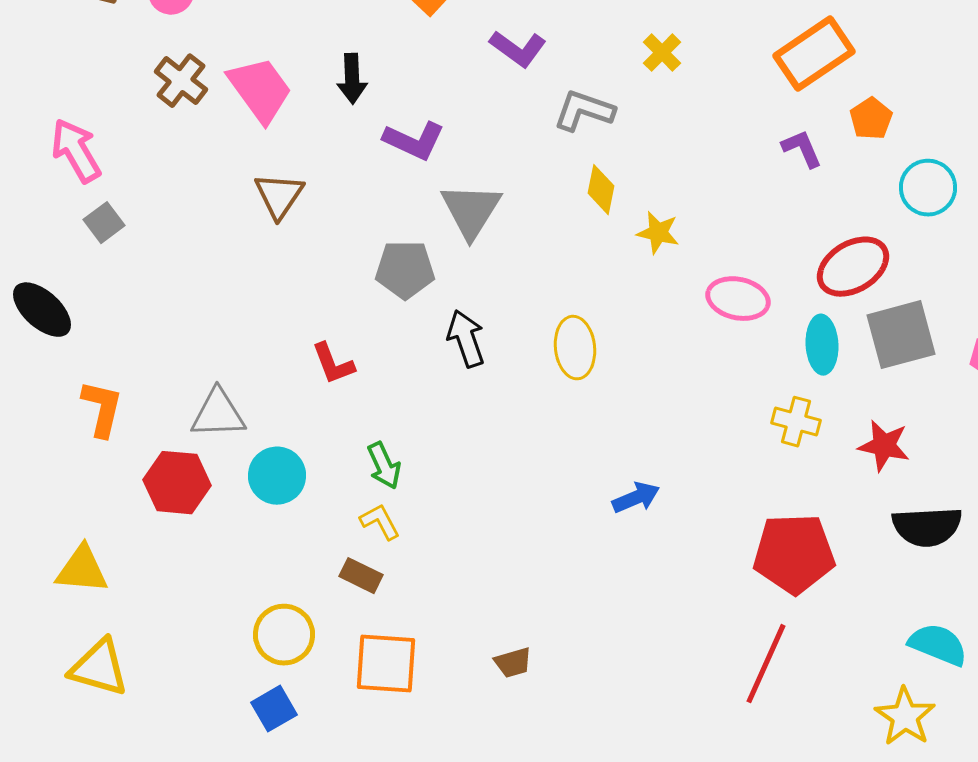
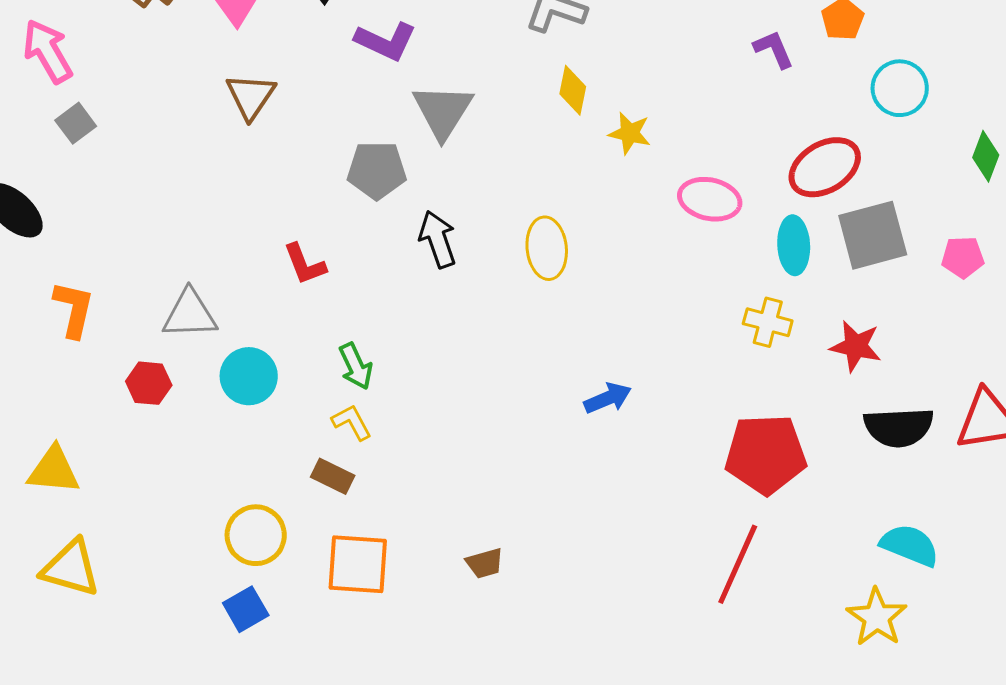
red hexagon: (177, 483) -> (149, 383), size x0.7

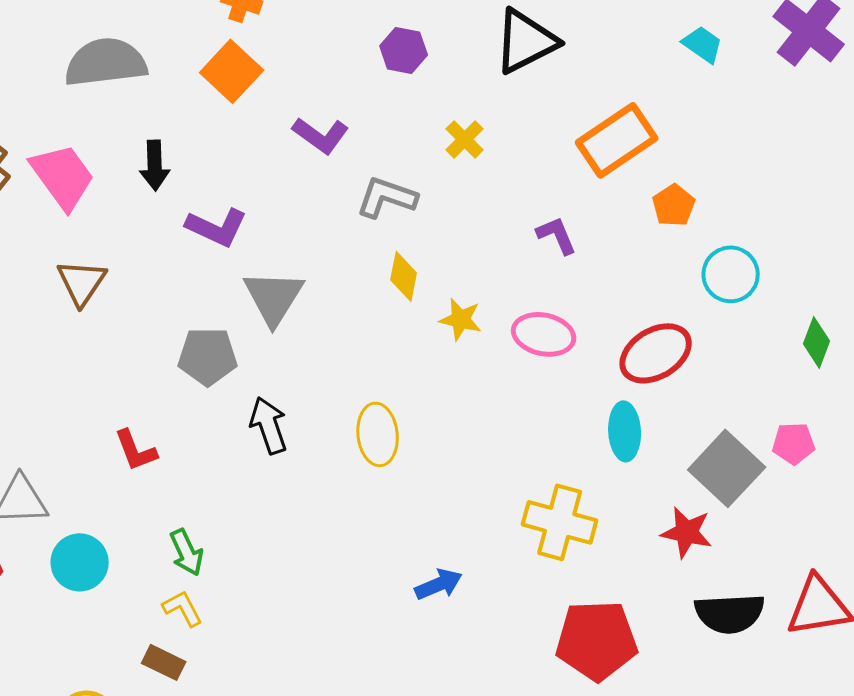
purple L-shape: (774, 49) -> (557, 235), moved
pink ellipse: (710, 199) -> (544, 334), moved
gray square: (873, 235) -> (727, 468), moved, turned -32
yellow cross: (768, 322) -> (560, 522), moved, size x1.5

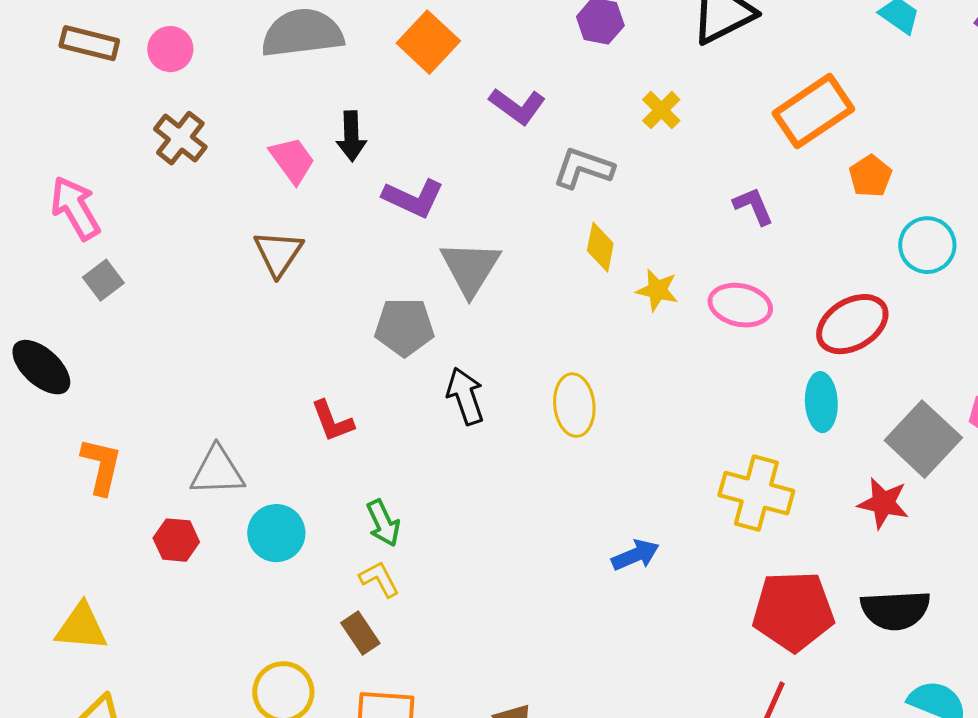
pink trapezoid: (63, 176) -> (292, 160), moved, size x0.7
black semicircle: (730, 613) -> (895, 610), moved
brown rectangle: (164, 662) -> (360, 633), turned 30

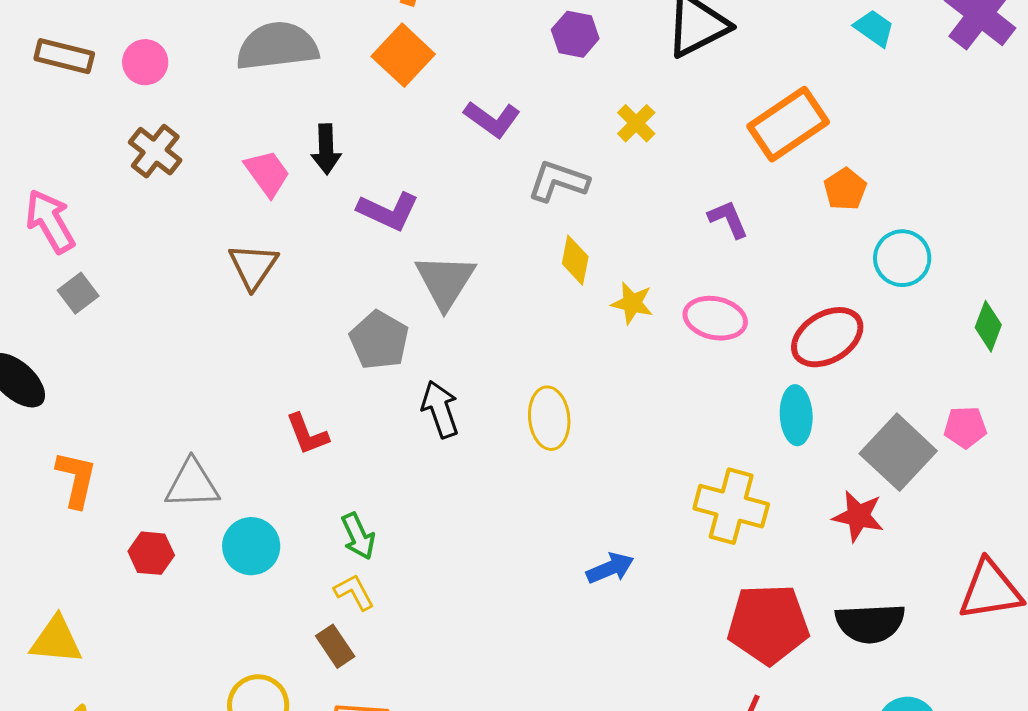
gray pentagon: (404, 327) -> (379, 340), turned 30

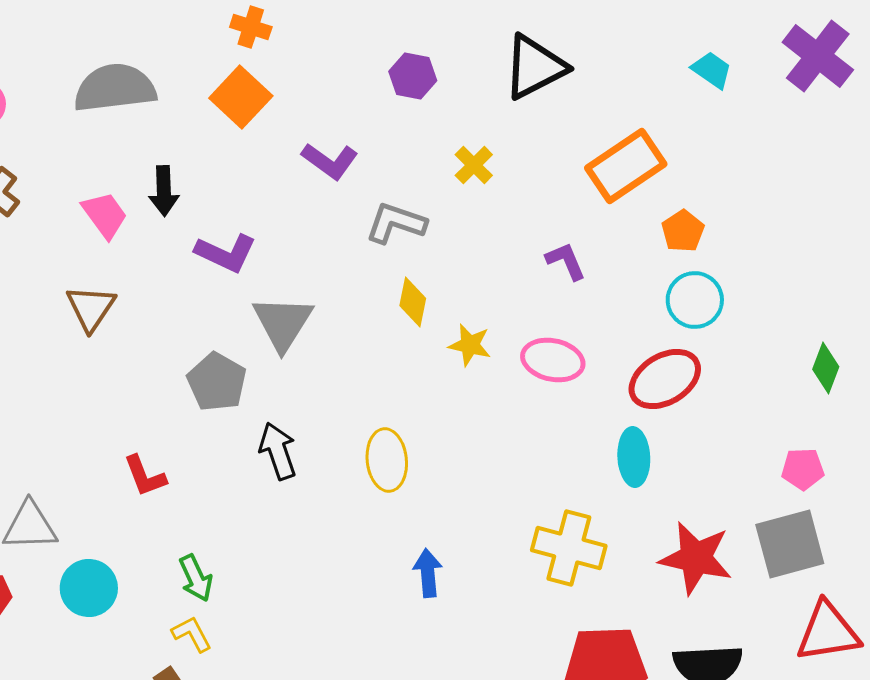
cyan circle: (902, 258) -> (695, 300), moved
gray square: (898, 452) -> (790, 544), moved, turned 32
red star: (858, 516) -> (696, 558), size x1.4
blue arrow: (610, 568) -> (428, 573), moved, turned -72

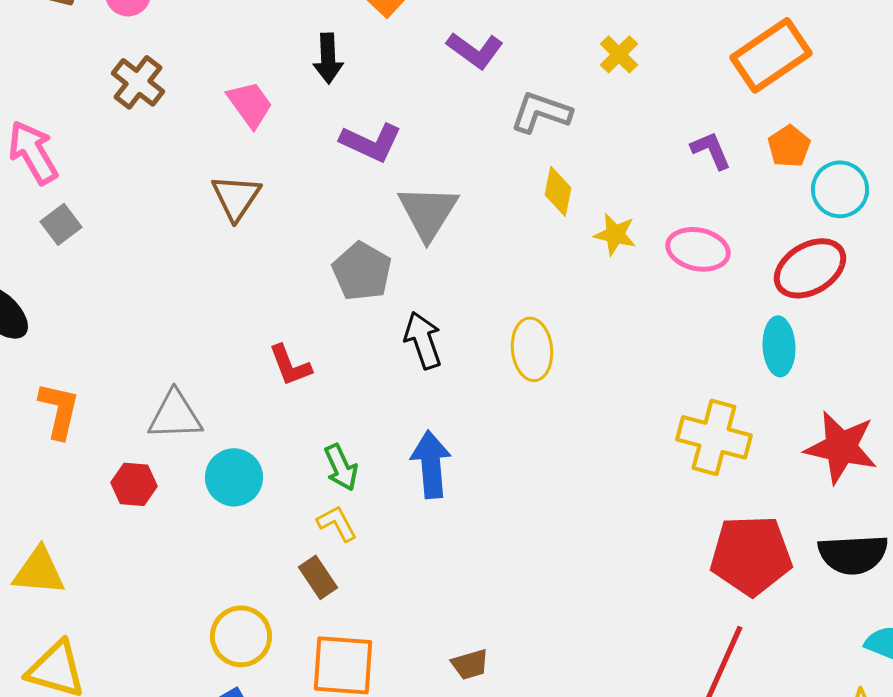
black arrow: (164, 191) -> (328, 58), moved
orange pentagon: (683, 231) -> (789, 146), moved
blue arrow: (428, 573) -> (431, 464), moved, size x1.4

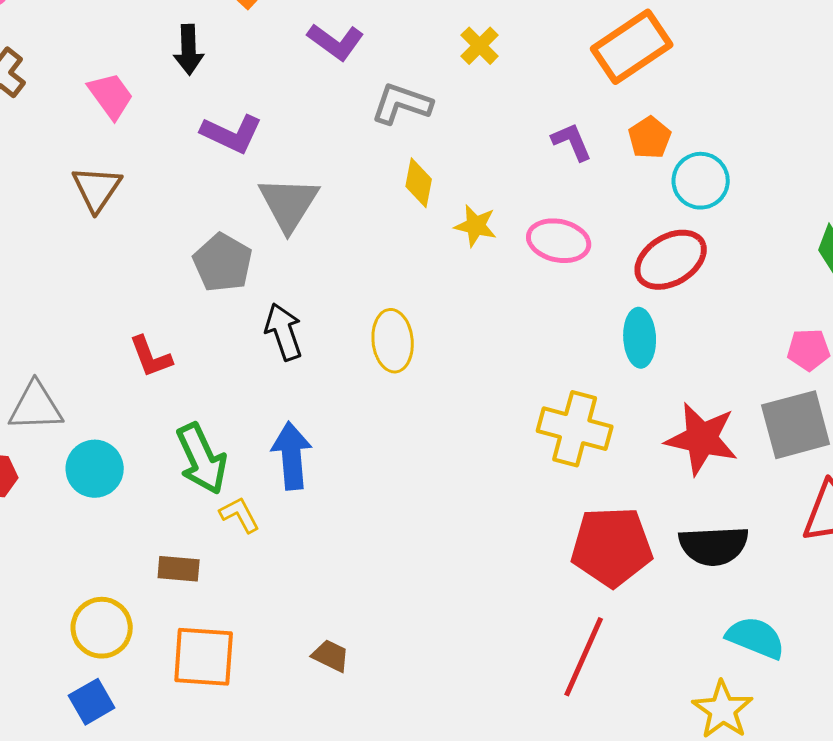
green arrow: (341, 467) -> (202, 459), size x1.5
yellow L-shape: (337, 523) -> (240, 515), moved
brown rectangle: (318, 577) -> (179, 569), turned -51
brown trapezoid: (470, 664) -> (331, 656), turned -138

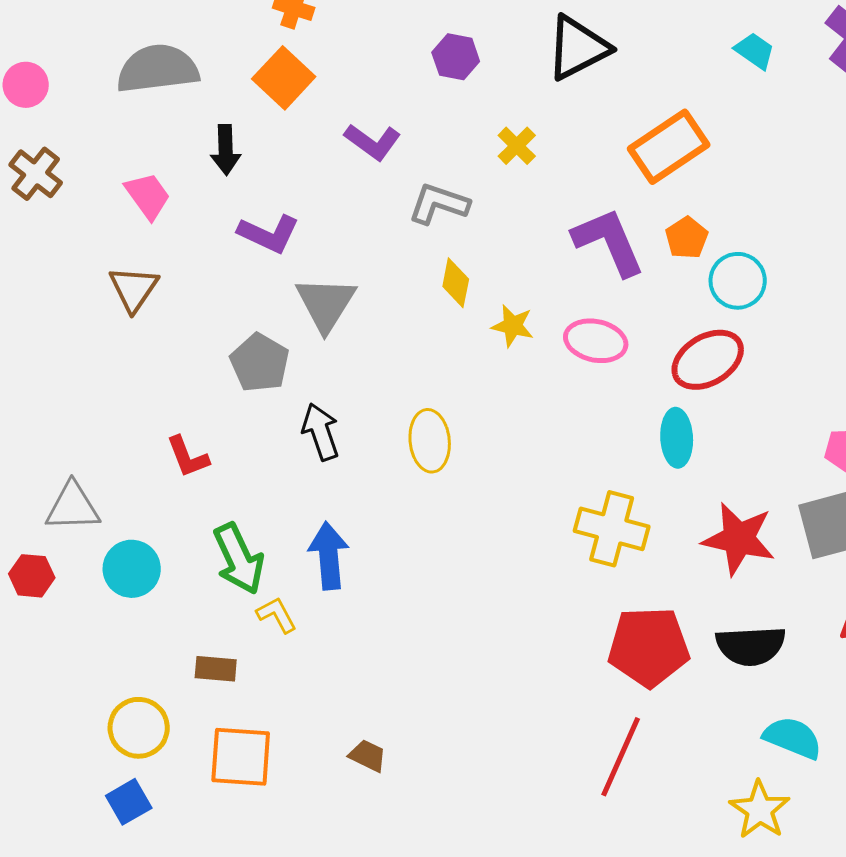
purple L-shape: (572, 142) -> (609, 242), size x1.8

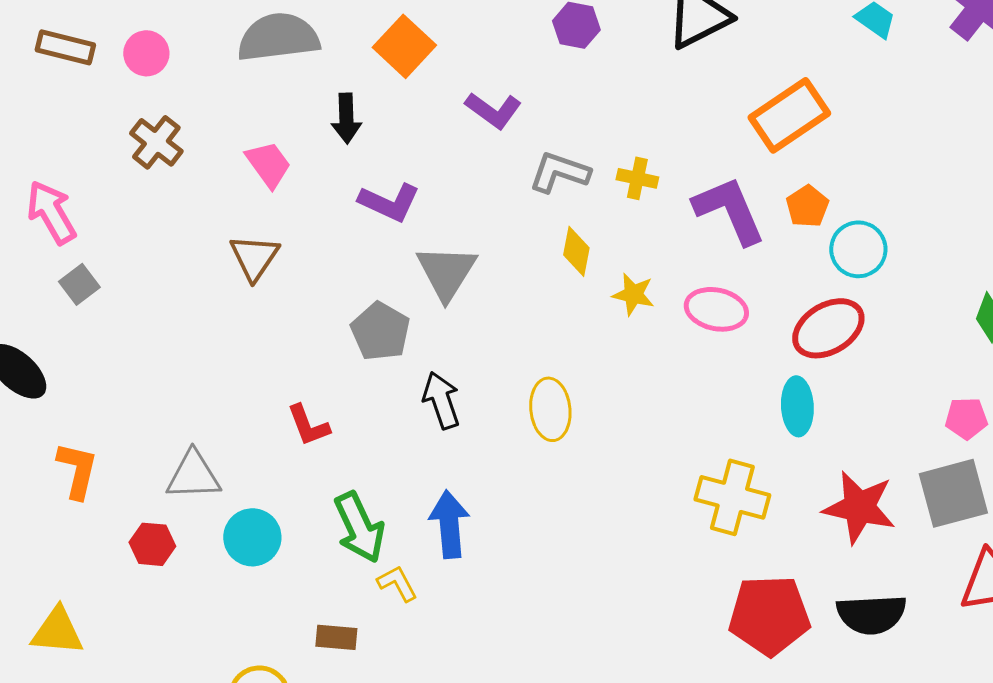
yellow cross: (517, 146) -> (637, 178), moved, turned -33

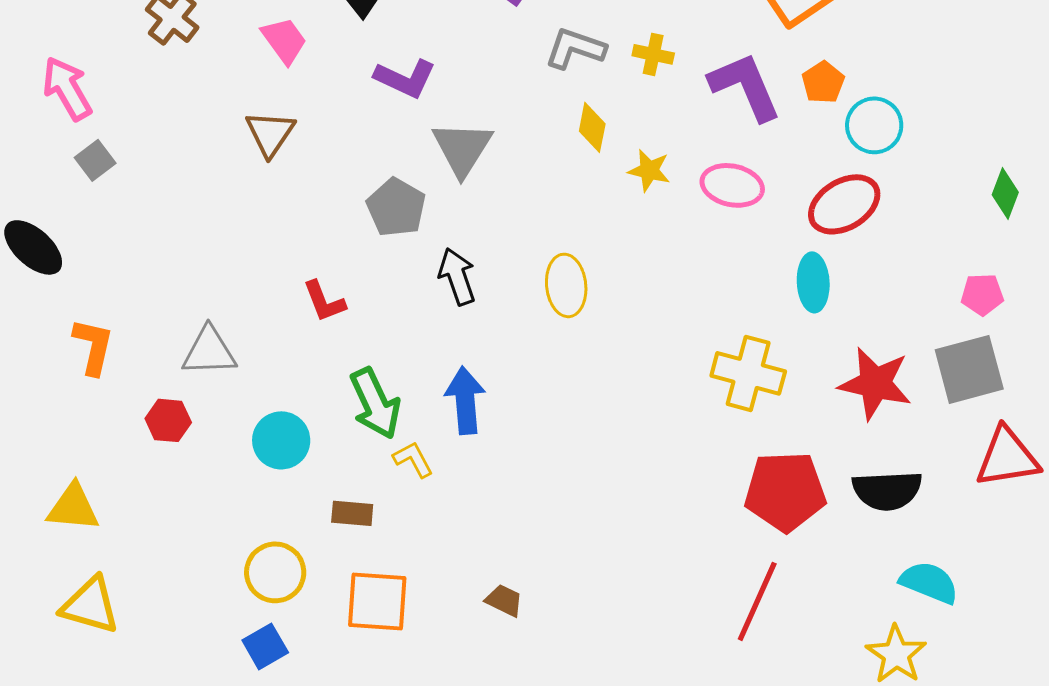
cyan circle: (252, 537) -> (281, 440), moved

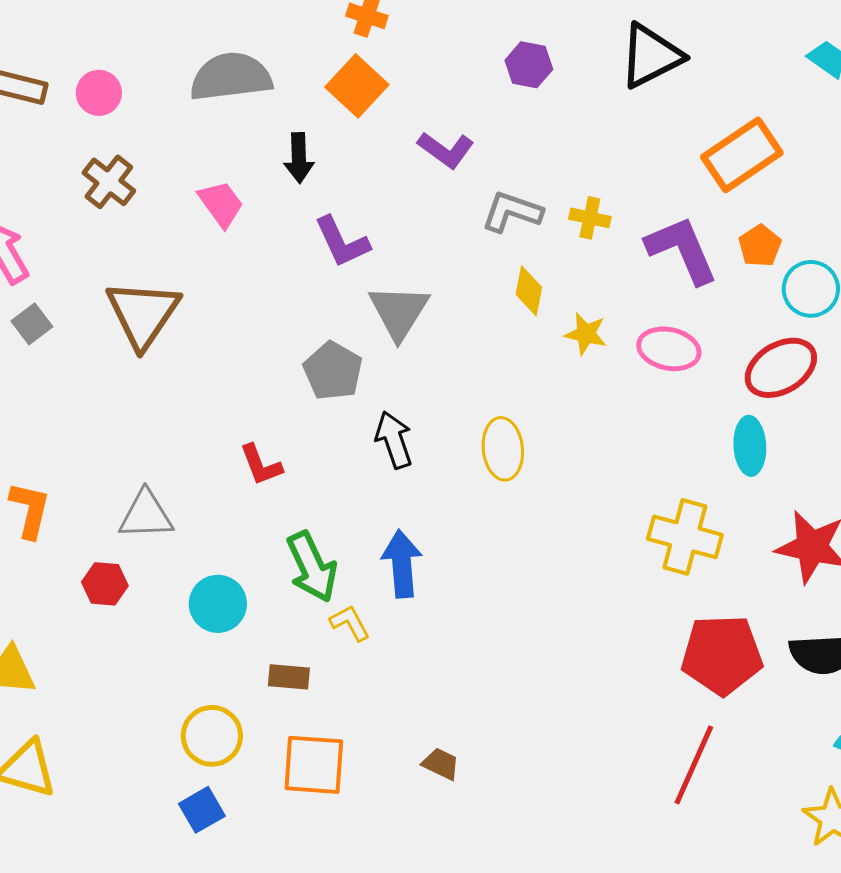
purple L-shape: (405, 78) -> (342, 242), turned 40
brown triangle: (270, 133) -> (143, 314), moved, size x1.5

